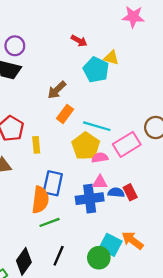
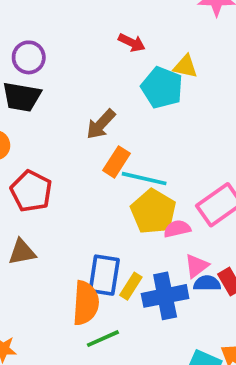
cyan line: (97, 126) -> (144, 179), moved
yellow rectangle: (36, 145) -> (131, 286), moved, turned 42
pink triangle: (100, 182) -> (197, 266), moved, turned -35

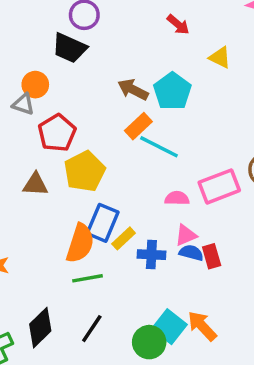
cyan pentagon: (162, 88) -> (172, 91), moved
brown arrow: (101, 124) -> (133, 90), turned 60
yellow pentagon: (153, 212) -> (85, 171), moved
blue cross: (165, 296) -> (151, 255), size x0.7

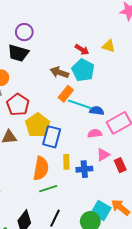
red arrow: (178, 25) -> (82, 50), moved
blue rectangle: (103, 223) -> (52, 137), moved
yellow rectangle: (124, 238) -> (66, 162), turned -40
blue semicircle: (191, 253) -> (97, 111), moved

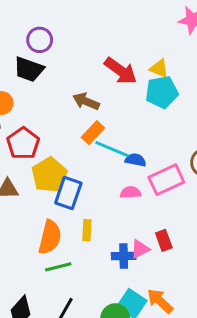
red arrow: (82, 50) -> (121, 71), size x1.6
cyan pentagon: (83, 70) -> (162, 92), moved, turned 30
pink triangle: (103, 155) -> (140, 249), moved
blue cross: (84, 169) -> (124, 256), moved

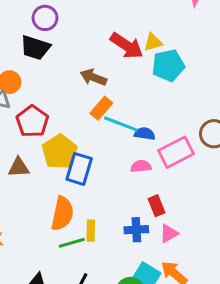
yellow triangle: (159, 68) -> (153, 42), moved, turned -36
yellow rectangle: (87, 230) -> (91, 231), moved
red rectangle: (164, 240) -> (156, 206), moved
pink triangle: (140, 249) -> (169, 233), moved

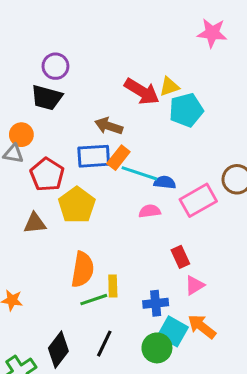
pink semicircle: (141, 166) -> (150, 211), moved
blue rectangle: (79, 169) -> (94, 156), moved, turned 72
blue cross: (136, 230) -> (156, 303), moved

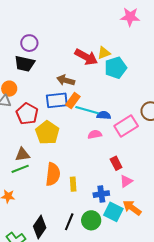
brown triangle: (35, 223) -> (23, 154), moved
green line: (94, 300) -> (20, 169), moved
green circle: (157, 348) -> (91, 220), moved

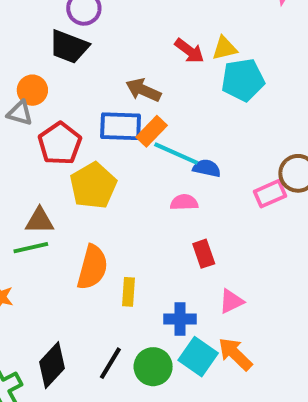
red arrow: (86, 57) -> (189, 51), size x0.7
pink rectangle: (126, 126) -> (270, 194), moved, size x0.7
red rectangle: (116, 163) -> (204, 254), moved

